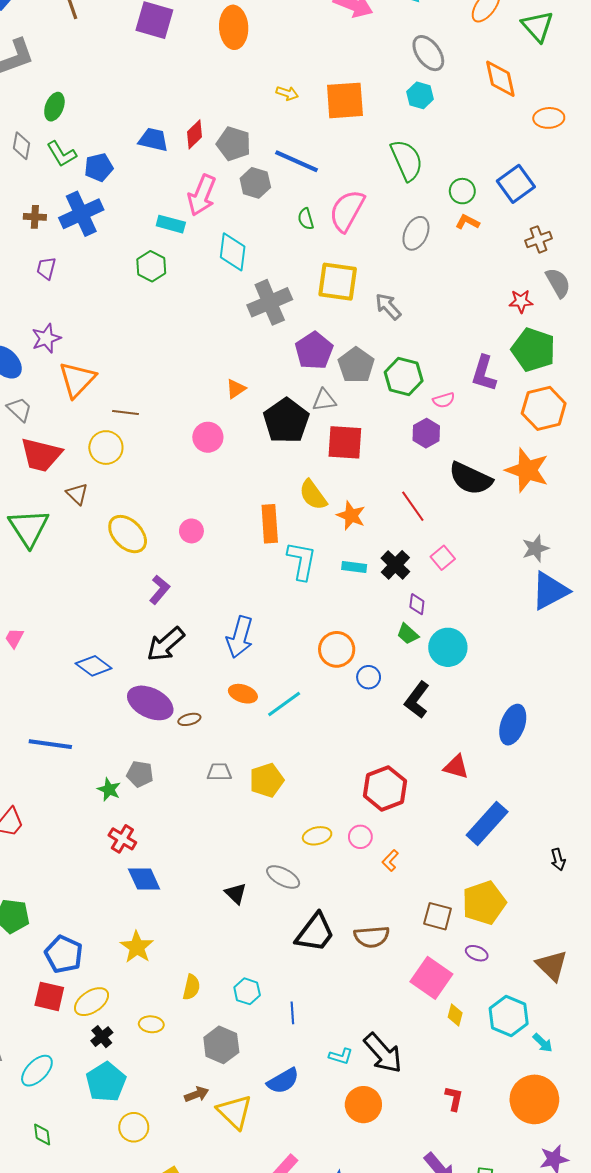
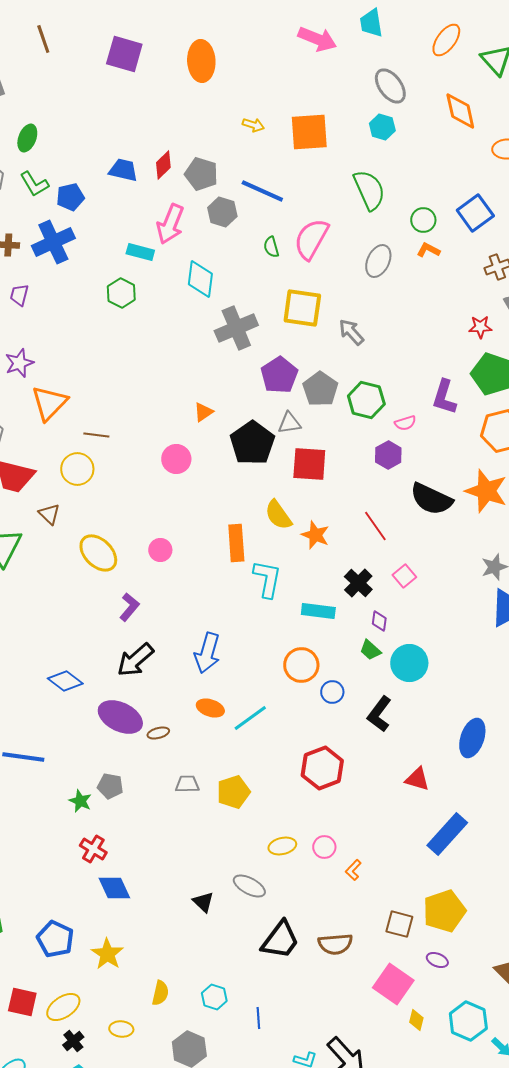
cyan rectangle: (354, 567) -> (318, 611), moved, size x1.4
red hexagon: (385, 788) -> (322, 768), moved
blue pentagon: (64, 954) -> (55, 939), moved

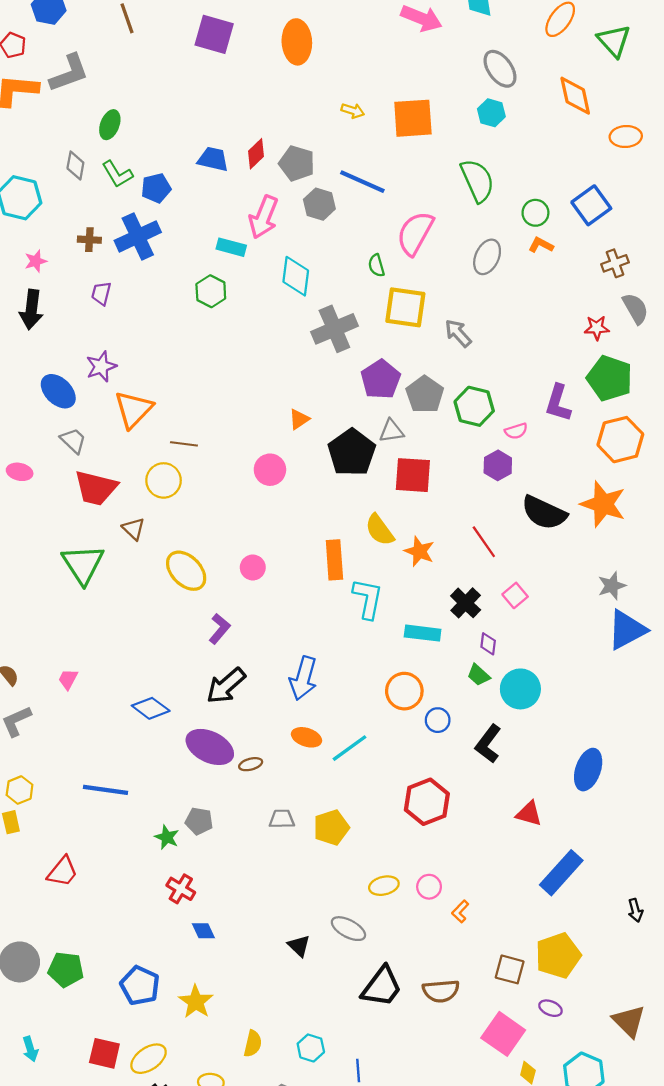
green semicircle: (271, 247) -> (376, 265), moved
blue diamond: (114, 888) -> (203, 931), size x0.7

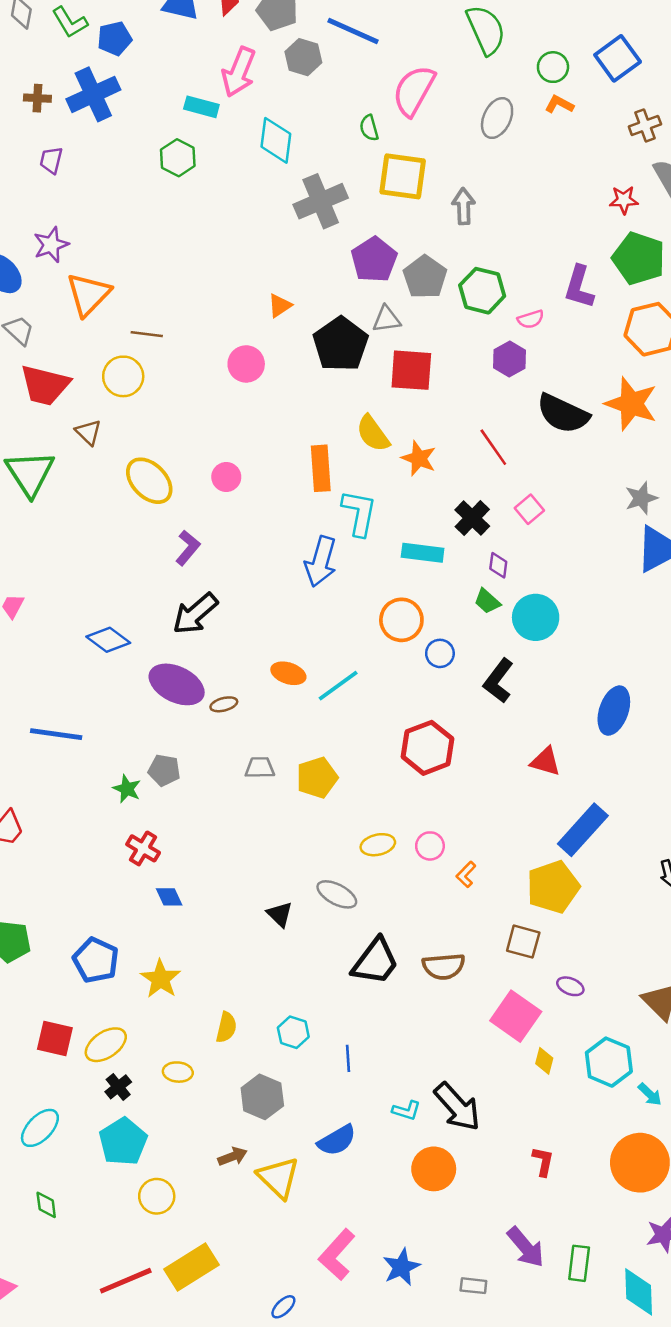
gray arrow: (458, 333) -> (464, 206), turned 40
blue arrow: (303, 678) -> (321, 561), moved
yellow pentagon: (558, 955) -> (553, 887), moved

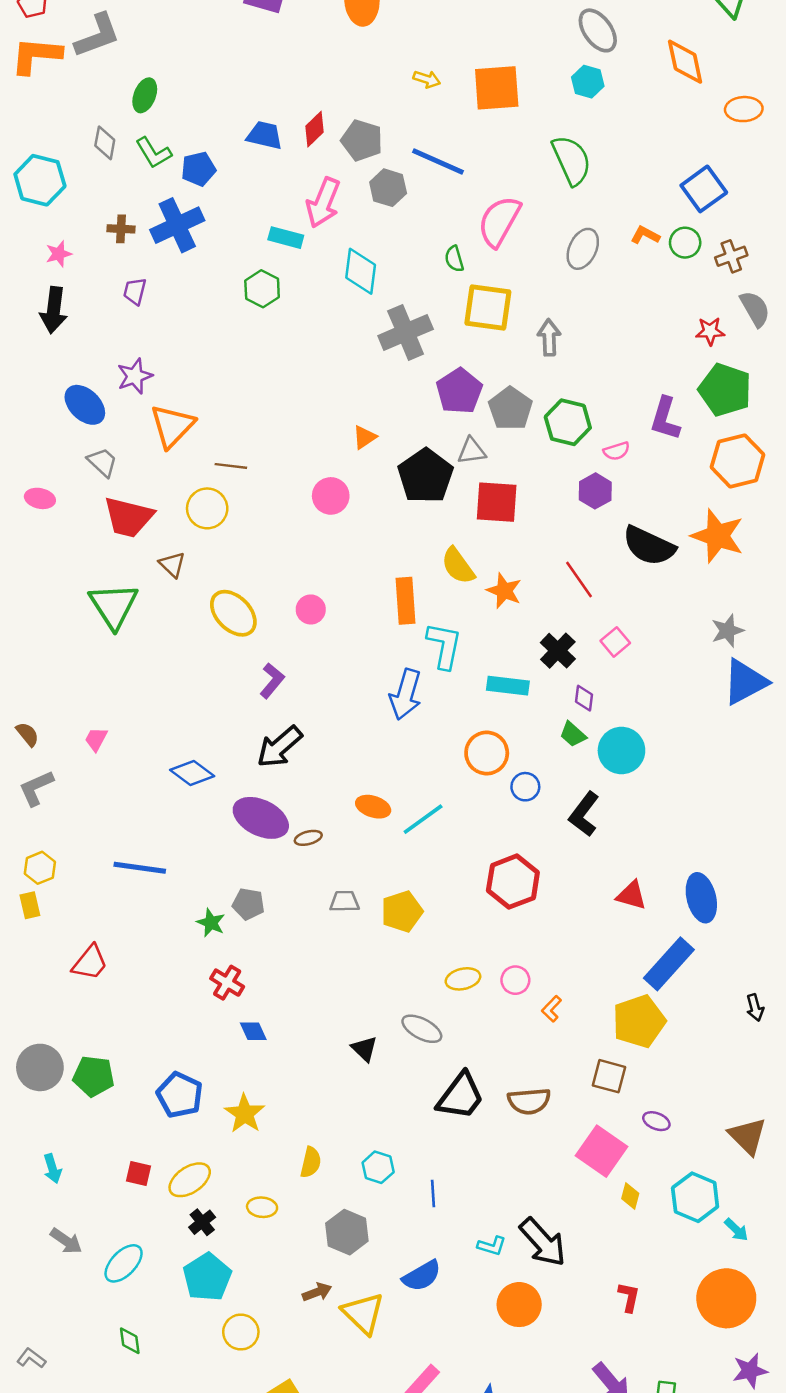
green circle: (553, 67) -> (685, 243), moved
blue ellipse: (614, 711) -> (701, 898), moved, turned -33
red square: (55, 1038) -> (139, 1174), size x0.7

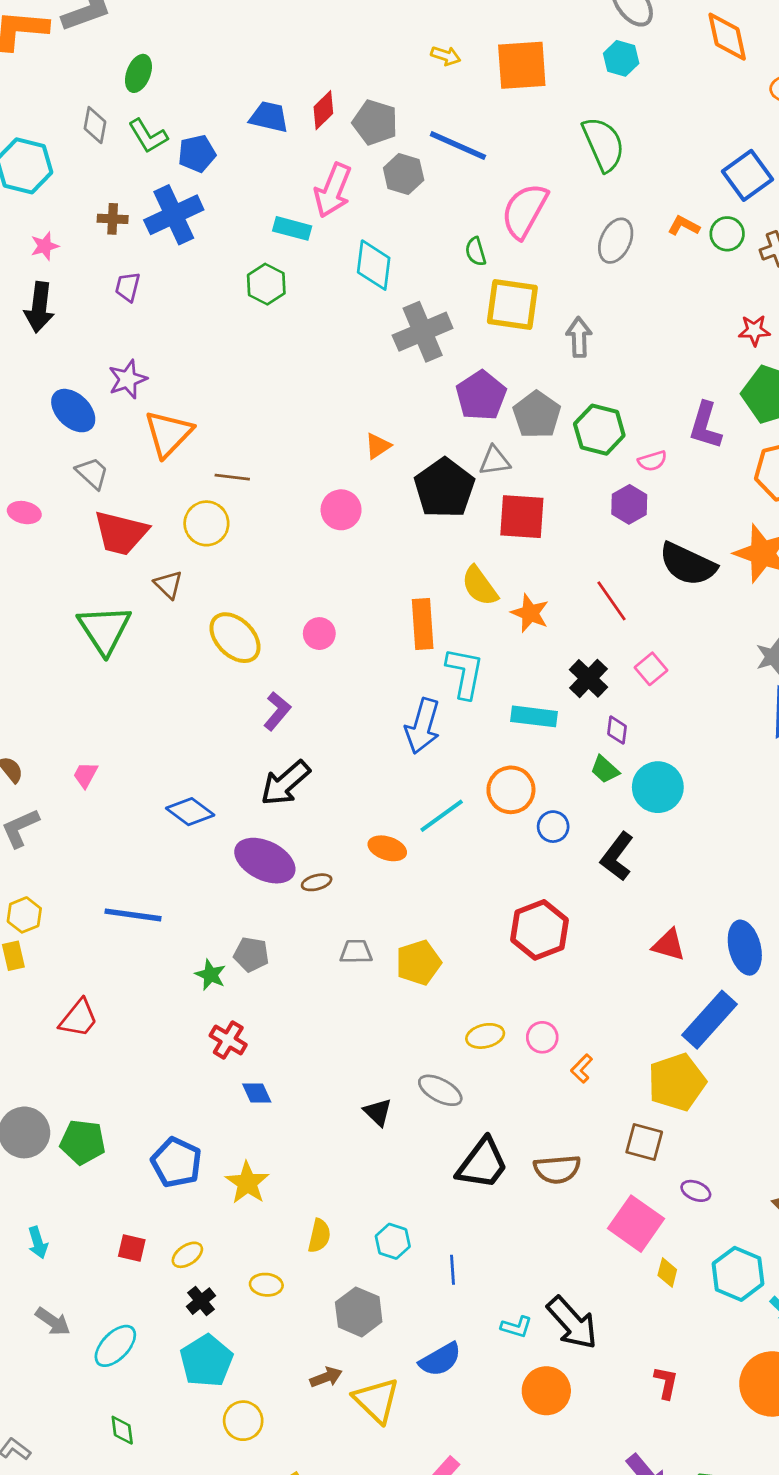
cyan line: (423, 819) -> (442, 816), moved
yellow ellipse: (190, 1180) -> (187, 1255), size x0.7

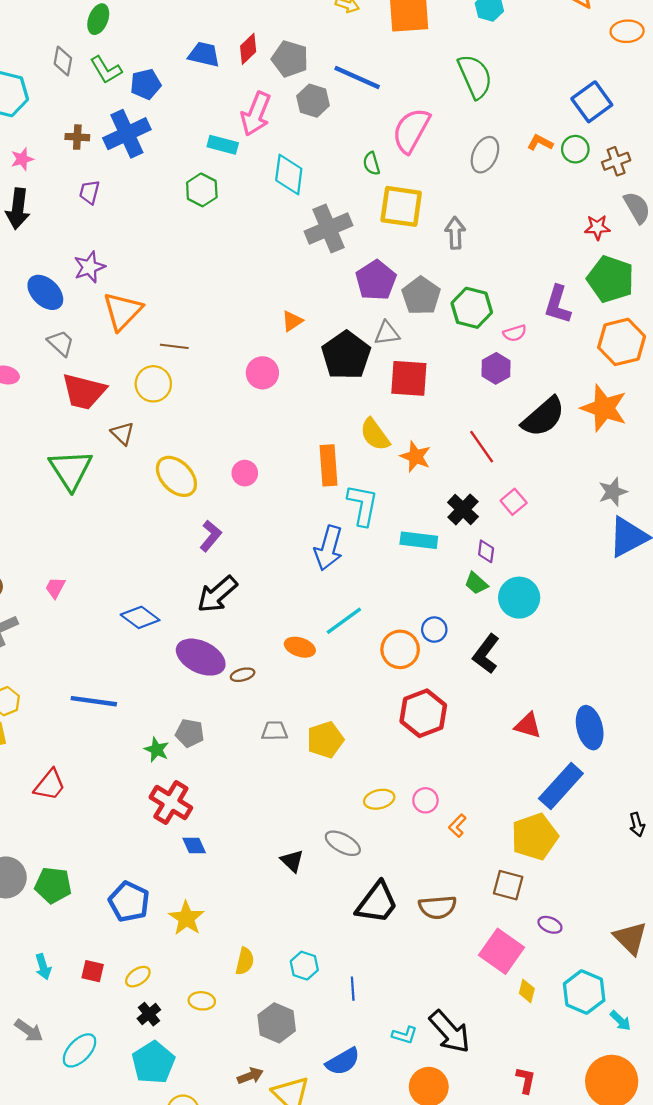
black semicircle: (688, 564) -> (543, 417), turned -66
orange circle: (511, 790) -> (400, 649), moved
red cross: (228, 1040) -> (171, 803), size x1.4
cyan arrow: (38, 1243) -> (43, 967), moved

